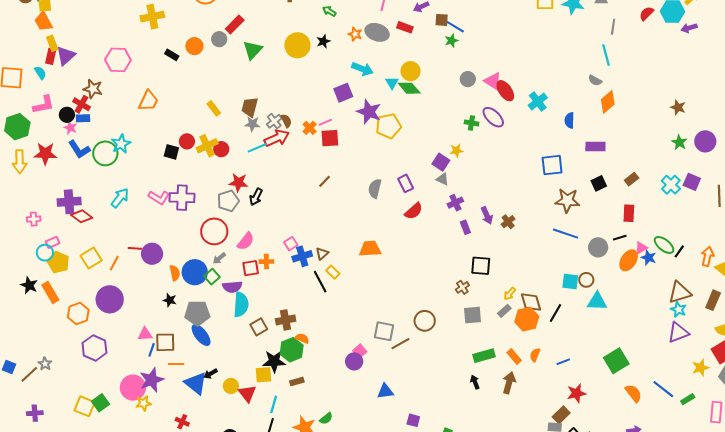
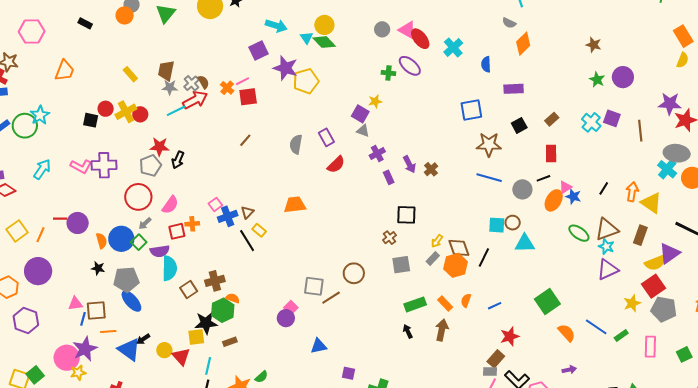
orange circle: (194, 46) -> (125, 15), moved
green ellipse: (664, 245) -> (579, 233), moved

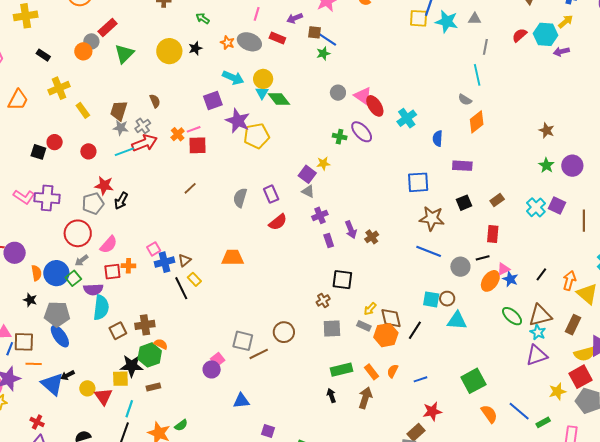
yellow circle: (324, 25) -> (263, 79), moved
brown semicircle: (203, 82) -> (155, 101), moved
yellow cross: (126, 112) -> (59, 88), moved
gray rectangle: (433, 259) -> (364, 326), turned 64

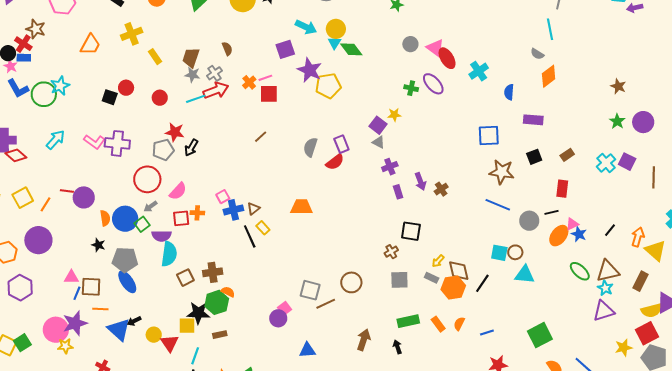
red semicircle: (278, 222) -> (335, 162), moved
brown arrow: (365, 398) -> (364, 340), moved

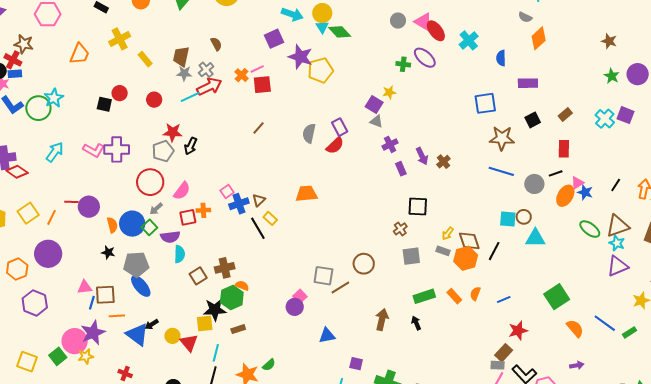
cyan semicircle: (169, 254) -> (180, 254), size x0.7
green square: (22, 343) -> (58, 356), moved

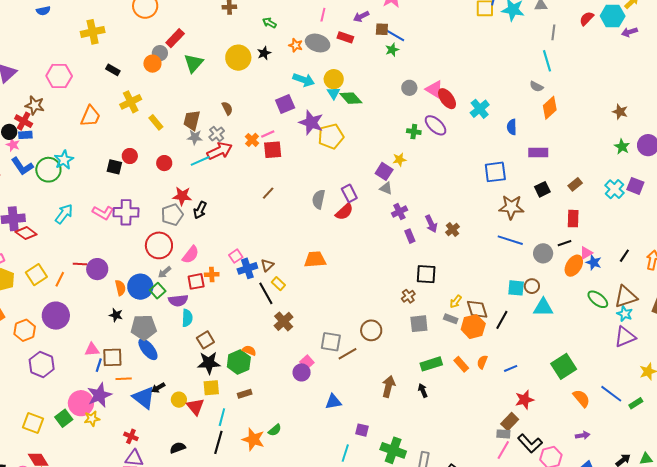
brown cross: (225, 268) -> (284, 321), moved, turned -30
black star: (215, 310) -> (209, 363), moved

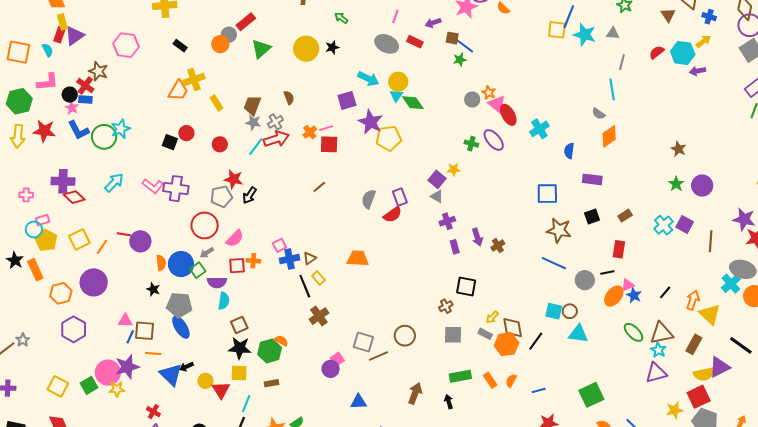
orange star: (296, 45) -> (489, 93), moved
orange trapezoid: (90, 116) -> (178, 91), moved
cyan line: (200, 161) -> (256, 147), turned -36

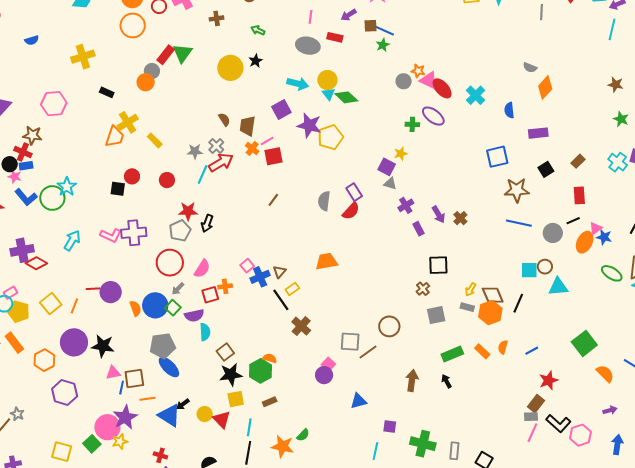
green triangle: (261, 49) -> (183, 53), moved
cyan line: (612, 90) -> (612, 29), moved, turned 35
brown trapezoid: (252, 105) -> (248, 126), moved
yellow rectangle: (318, 278) -> (292, 289), turned -72
black star: (153, 289) -> (103, 346), moved, size x1.6

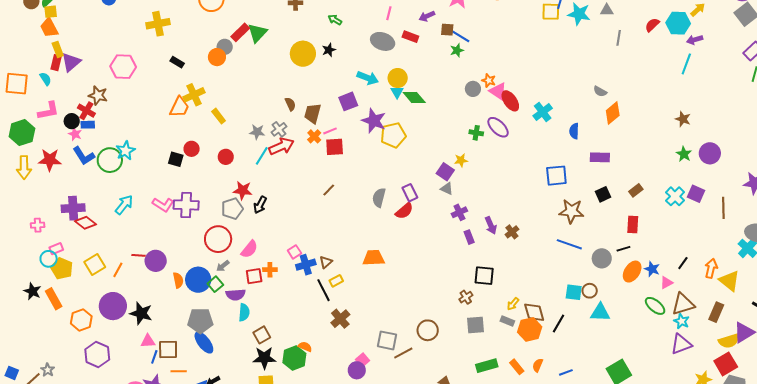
pink triangle: (596, 228) -> (666, 283), moved

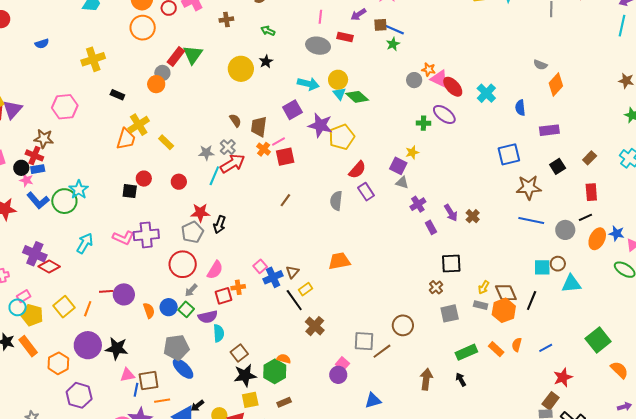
purple cross: (73, 208) -> (35, 254), turned 35
red semicircle: (404, 211) -> (357, 170), moved
blue circle: (198, 280) -> (169, 307), size x0.7

